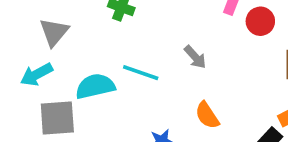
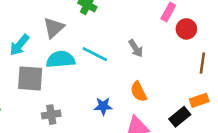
gray triangle: (54, 32) -> (54, 28), moved
cyan arrow: (37, 74) -> (19, 45), turned -30

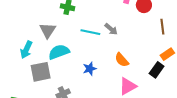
cyan line: (95, 54) -> (90, 32), moved
blue star: (103, 106) -> (90, 69), moved

